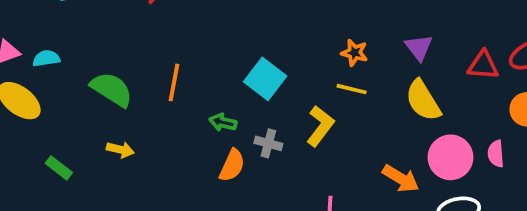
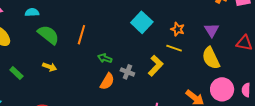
cyan semicircle: (46, 58) -> (32, 12), moved
cyan square: (265, 79) -> (142, 22), moved

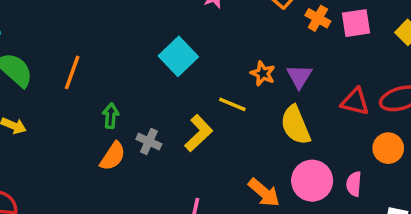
orange star: (178, 29) -> (263, 73), moved
green arrow: (105, 58) -> (111, 116), turned 72

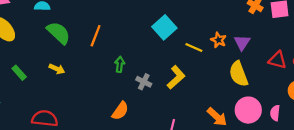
yellow line: (232, 104) -> (194, 48), moved
orange semicircle: (113, 156) -> (120, 111), moved

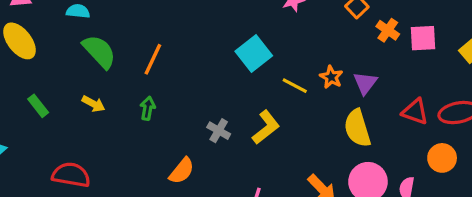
green arrow: (120, 64) -> (148, 108), moved

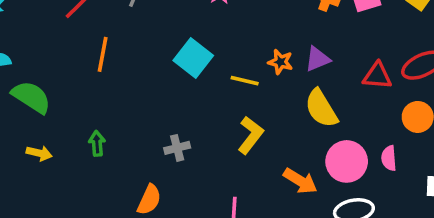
orange line: (153, 59) -> (103, 54), moved
purple triangle: (365, 83) -> (317, 59), turned 45
yellow L-shape: (266, 127) -> (251, 135), moved
gray cross: (219, 131) -> (177, 148), turned -30

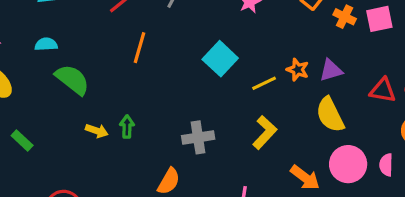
yellow line: (245, 81) -> (264, 83), turned -45
gray cross: (177, 148) -> (198, 137), size x1.4
yellow arrow: (39, 153) -> (97, 131), moved

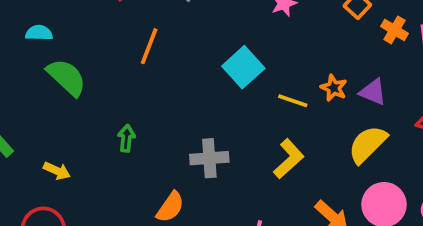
purple triangle: (331, 70) -> (373, 92), turned 35
yellow line: (264, 83) -> (293, 101), turned 40
yellow semicircle: (330, 115) -> (368, 144), turned 66
yellow arrow: (97, 131) -> (57, 171), moved

